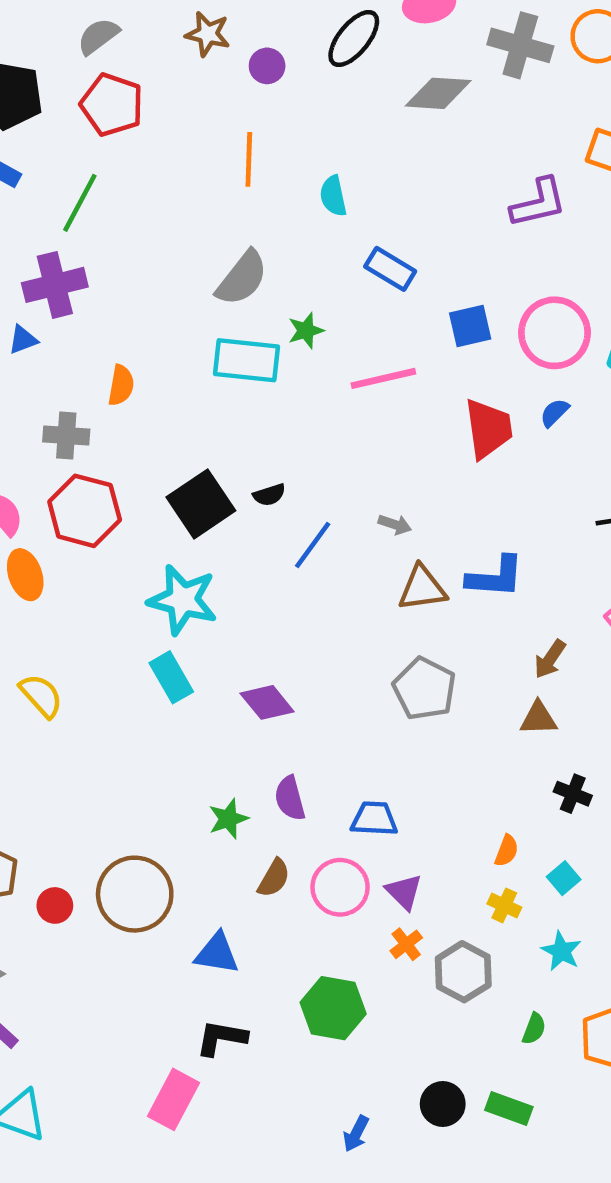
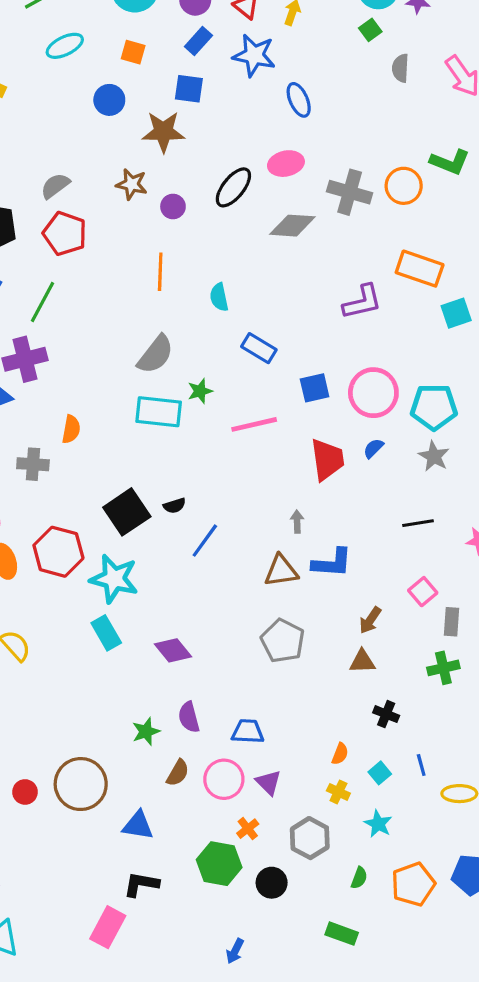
red hexagon: (85, 511) -> (58, 552), moved
gray arrow: (395, 524) -> (297, 522), moved, turned -110
orange cross: (406, 944) -> (248, 829), moved
black circle: (443, 1104) -> (272, 883), moved

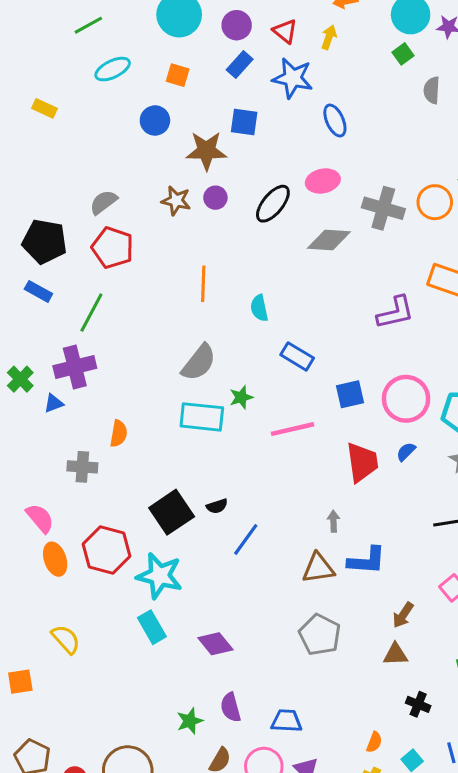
blue square: (189, 89) -> (244, 122), moved
purple circle: (173, 206) -> (215, 198), moved

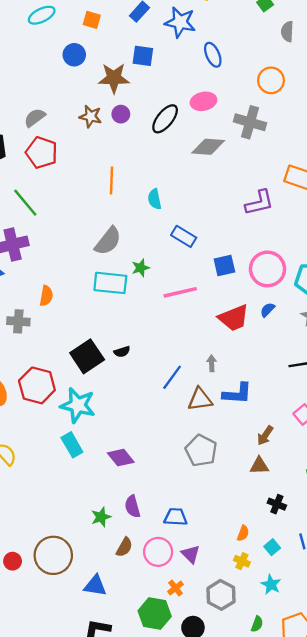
orange circle: (435, 202) -> (271, 80), moved
green line: (91, 313) -> (25, 203), turned -68
red trapezoid: (362, 462) -> (234, 318), turned 76
blue line: (246, 539) -> (172, 377), moved

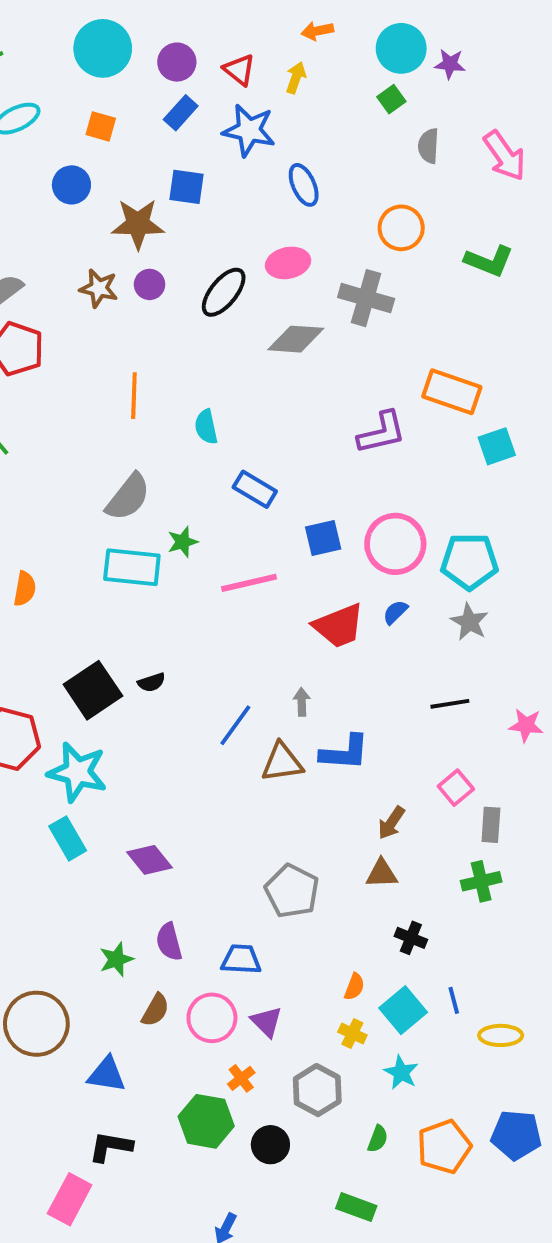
gray pentagon: (201, 451) -> (292, 891), moved
cyan square: (272, 547) -> (403, 1010), size x1.6

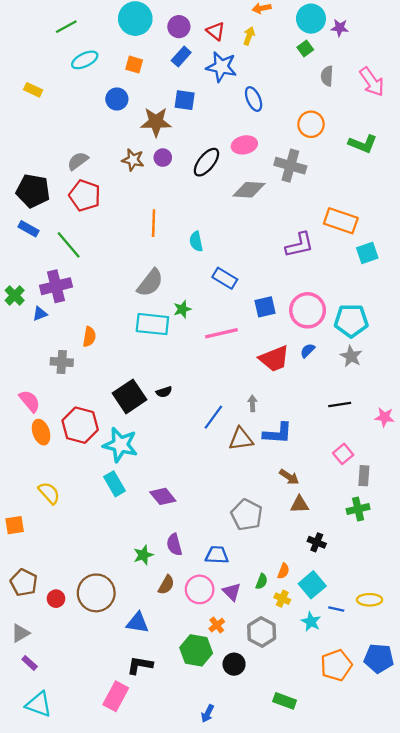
brown arrow: (391, 823) -> (289, 477), moved, turned -90
blue line: (454, 1000) -> (336, 609), moved, turned -63
green semicircle: (378, 1139) -> (262, 581), moved

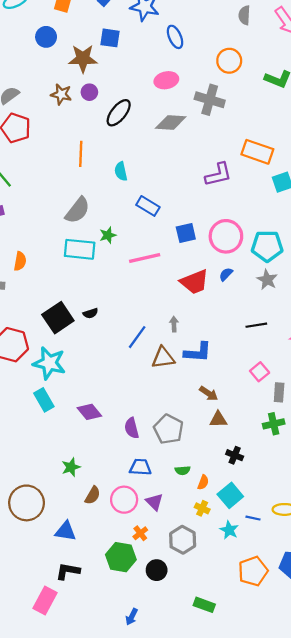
black ellipse: (206, 162) -> (119, 113), moved
purple semicircle: (174, 545) -> (132, 428), moved
green semicircle: (262, 581) -> (183, 470), moved, turned 64

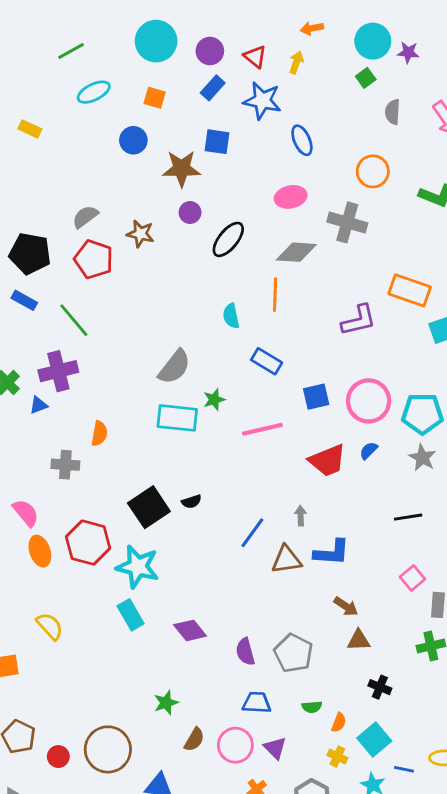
brown star: (61, 94) -> (140, 234), moved
orange line: (81, 154) -> (275, 295), moved

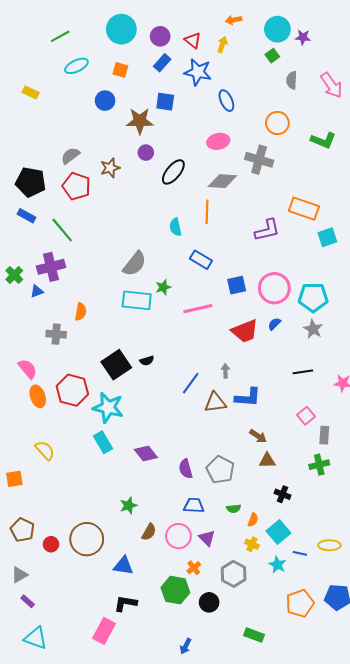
brown star: (140, 234) -> (110, 168), turned -30

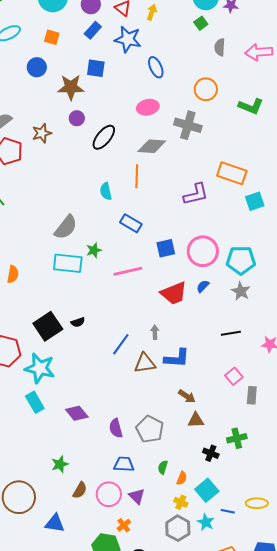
pink arrow: (331, 85) -> (259, 52), turned 120
green cross: (319, 465) -> (237, 438), moved
green semicircle: (234, 509) -> (163, 467), turned 112
gray hexagon: (234, 574) -> (178, 528), moved

